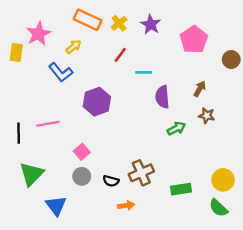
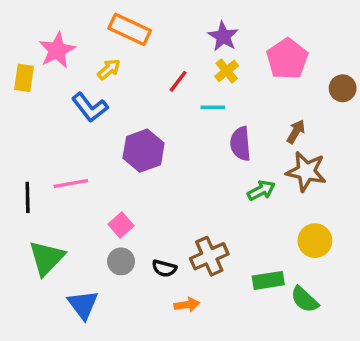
yellow cross: (119, 23) -> (227, 71), moved
brown star: (207, 116) -> (306, 171), size x1.6
yellow circle: (223, 180) -> (315, 241), moved
green semicircle: (218, 208) -> (305, 299), moved

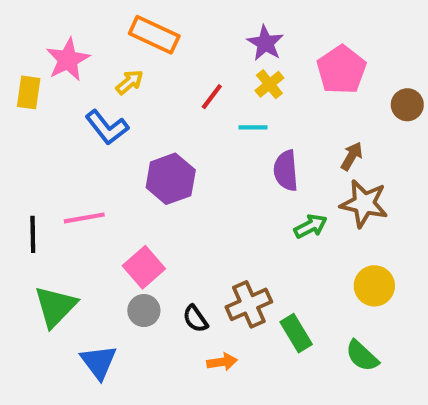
pink square: (121, 225) -> (144, 267), size x1.4
black semicircle: (164, 268) -> (195, 319), turned 40
green rectangle: (268, 280) -> (296, 333), moved, turned 68

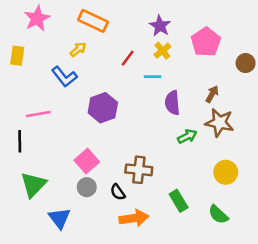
pink star: (68, 59) -> (37, 18), moved
pink line: (84, 218) -> (38, 114), moved
brown cross: (249, 304) -> (139, 170), moved, turned 30
orange arrow: (222, 362) -> (134, 218), size x1.6

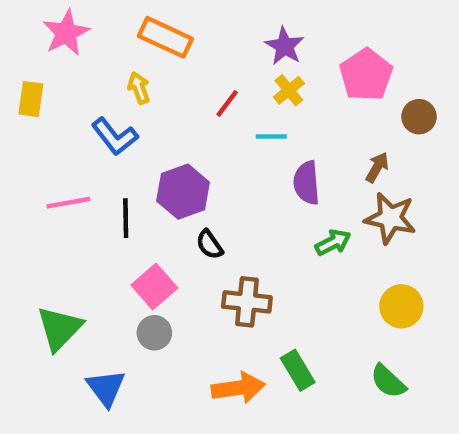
yellow arrow: (78, 49) -> (139, 88), turned -70
brown circle: (246, 63) -> (419, 117), moved
black line: (20, 141) -> (126, 218), moved
black semicircle: (118, 192) -> (209, 245), moved
green rectangle: (179, 201) -> (298, 370), moved

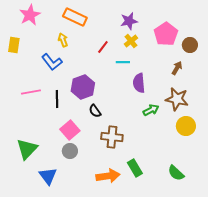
purple star: (284, 46) -> (129, 21), turned 30
brown circle: (419, 117) -> (190, 45), moved
brown arrow: (377, 167) -> (177, 68), moved
yellow circle: (401, 306) -> (186, 126), moved

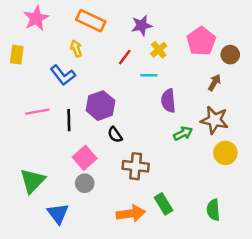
purple star: (129, 21) -> (142, 25), moved
green semicircle: (176, 173) -> (213, 210), turned 42

